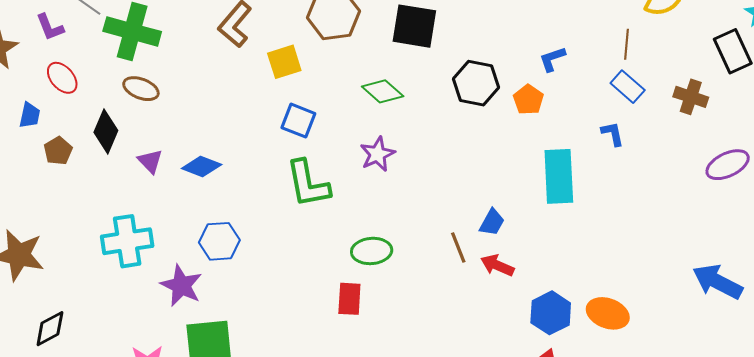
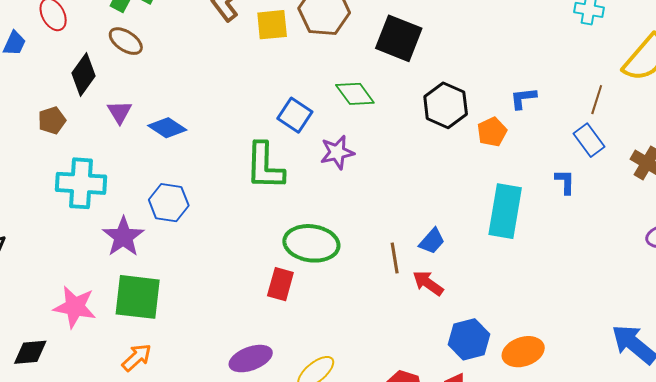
yellow square: (284, 62) -> (272, 25), moved
blue square: (298, 121) -> (295, 115), moved
brown pentagon: (58, 151) -> (52, 120), moved
green ellipse: (372, 251) -> (311, 243), size x1.4
orange ellipse: (608, 313) -> (523, 352), turned -51

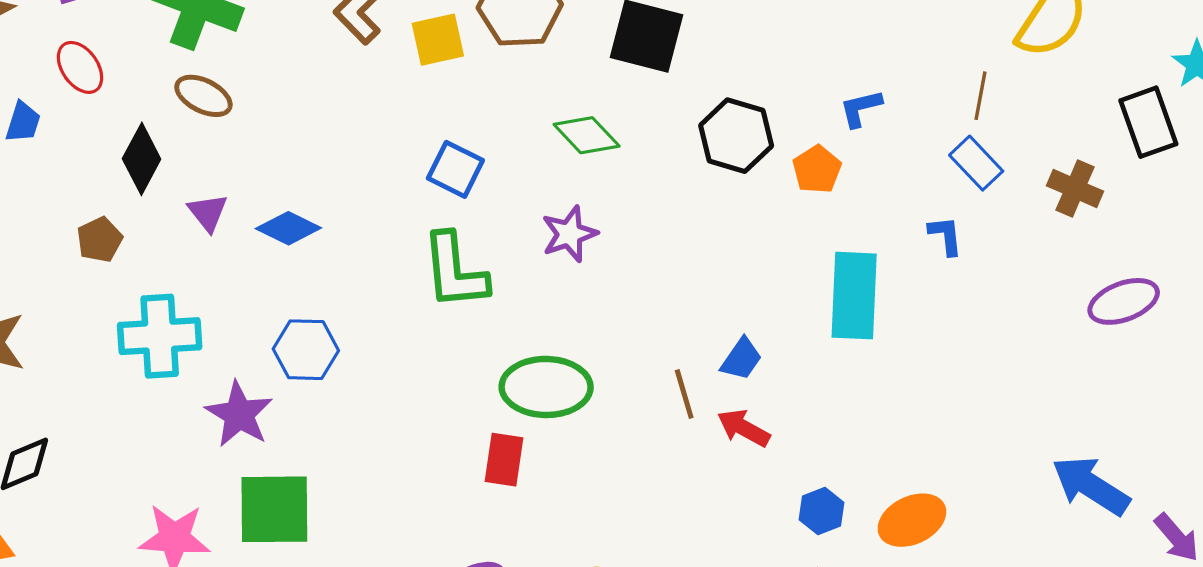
blue square: (295, 115) -> (455, 169), moved
blue hexagon: (469, 339) -> (822, 511), size x0.7

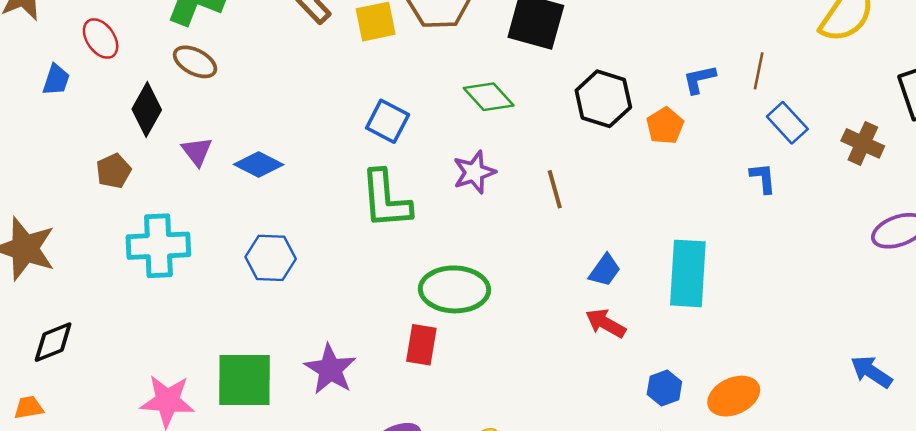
brown line: (981, 96) -> (759, 71), moved
cyan rectangle: (854, 296) -> (688, 273), moved
brown line: (684, 394) -> (555, 189), moved
purple star: (239, 414) -> (330, 369), moved
blue arrow: (1091, 486) -> (871, 372), size x0.7

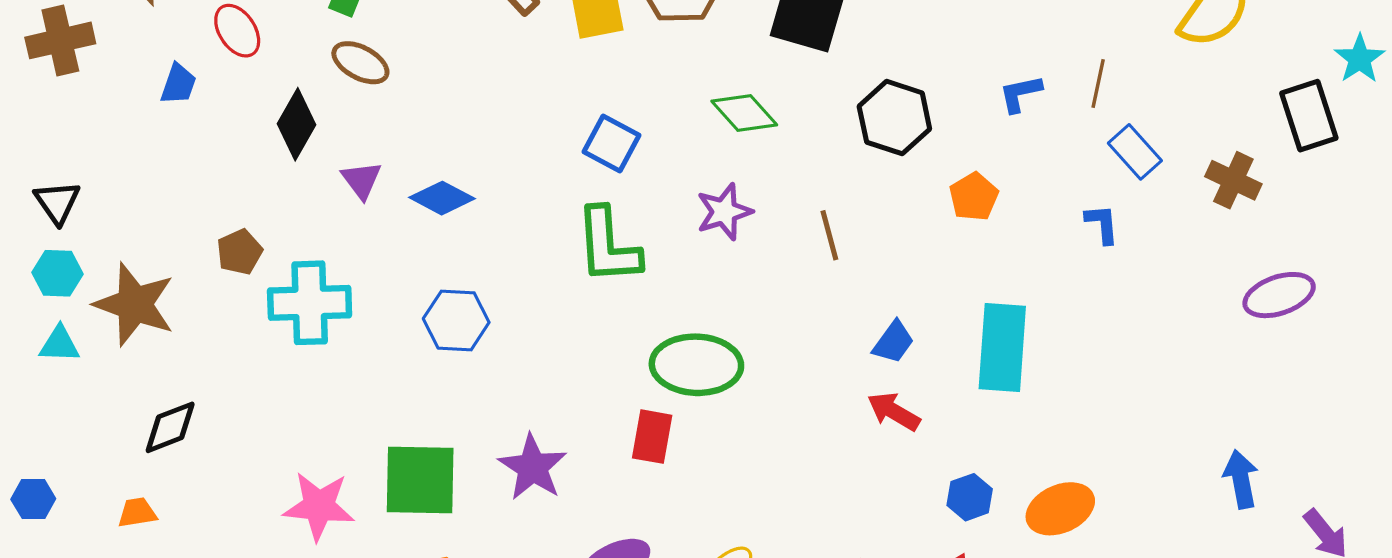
orange pentagon: (665, 126) -> (974, 197), moved
brown pentagon: (114, 171) -> (240, 252), moved
blue arrow: (871, 372) -> (1241, 479), turned 45

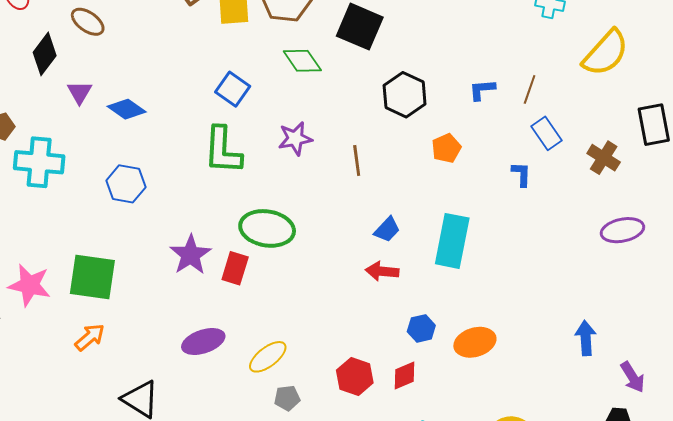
green diamond: (744, 113) -> (302, 61), moved
red arrow: (894, 411) -> (382, 271), turned -32
purple star: (533, 467) -> (191, 255), moved

